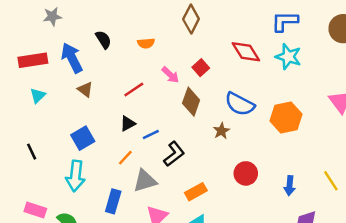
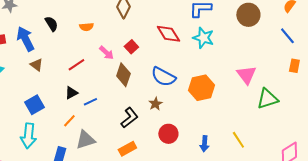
brown star: (221, 131) -> (155, 104), moved
black L-shape: (174, 154) -> (129, 118), moved

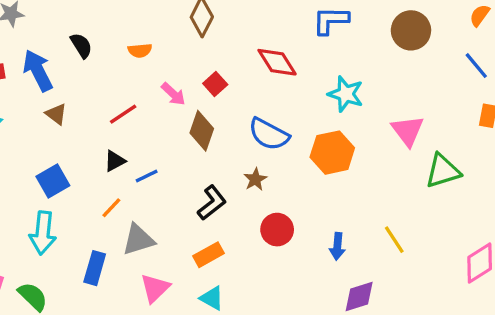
cyan star: (203, 38) -> (346, 94), moved

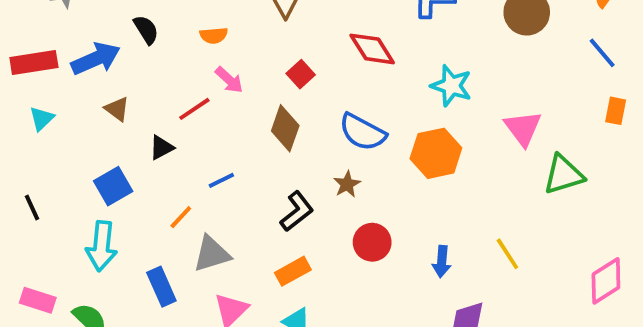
blue arrow: (38, 71) -> (96, 59), turned 93
pink arrow: (173, 94) -> (229, 80), moved
black triangle: (115, 161) -> (161, 148), moved
blue rectangle: (95, 268) -> (161, 287), turned -40

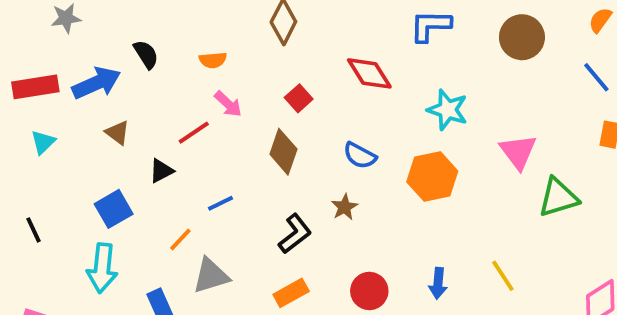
blue semicircle: (362, 132) -> (360, 156), size x0.7
red circle: (372, 242) -> (369, 291), moved

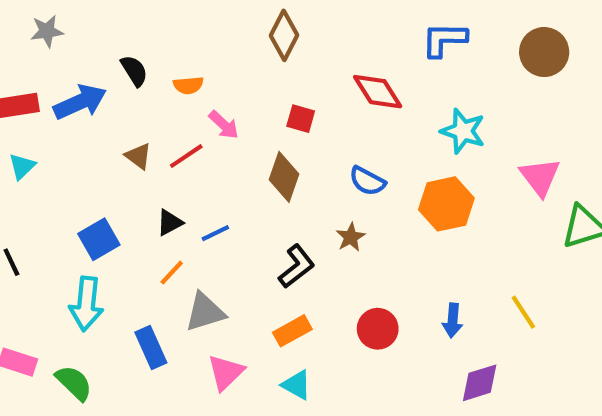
orange semicircle: (213, 60) -> (188, 85), moved
red square: (299, 98) -> (301, 119), turned -32
brown triangle: (117, 133) -> (138, 156), moved
black triangle: (161, 171) -> (170, 223), moved

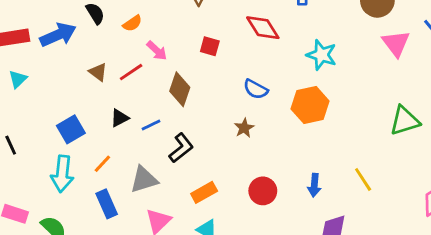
orange semicircle: (188, 85) -> (132, 23), turned -30
brown diamond: (284, 177) -> (180, 89), moved
pink triangle: (540, 177) -> (396, 43), moved
black L-shape: (297, 266) -> (181, 148), moved
orange line: (172, 273) -> (102, 164), moved

